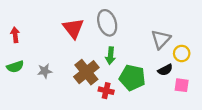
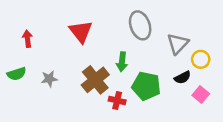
gray ellipse: (107, 23) -> (140, 25), moved
red arrow: (15, 35) -> (27, 39), moved
pink square: (182, 85) -> (201, 94), turned 32

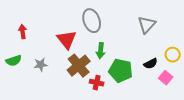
gray ellipse: (140, 25) -> (92, 21), moved
red triangle: (81, 31) -> (67, 40), moved
gray triangle: (178, 44) -> (147, 25), moved
yellow circle: (201, 59) -> (173, 55), moved

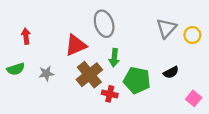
red triangle: (67, 40) -> (76, 45), turned 45
yellow circle: (173, 55) -> (192, 35), moved
pink square: (166, 78) -> (194, 98), moved

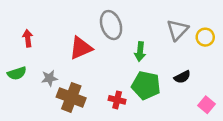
green arrow: (114, 58) -> (140, 52), moved
brown cross: (89, 75) -> (71, 97), moved, turned -30

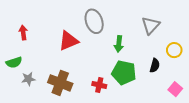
yellow circle: (205, 37) -> (174, 50), moved
black semicircle: (182, 77) -> (155, 65), turned -48
gray star: (49, 78) -> (28, 79), moved

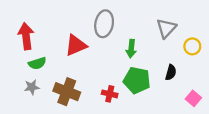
gray ellipse: (94, 21) -> (104, 24), turned 30
red arrow: (23, 33) -> (26, 36), size x1.6
yellow circle: (174, 50) -> (192, 46), moved
green semicircle: (14, 62) -> (37, 63), moved

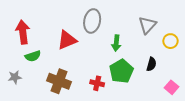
green pentagon: (137, 80) -> (121, 71), turned 30
gray star: (32, 87) -> (15, 77), moved

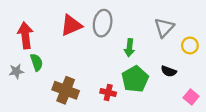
red triangle: (67, 40) -> (71, 25), moved
green semicircle: (33, 56) -> (37, 62), turned -91
black semicircle: (151, 64) -> (169, 71), turned 96
gray star: (15, 77) -> (16, 71), moved

